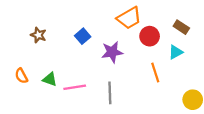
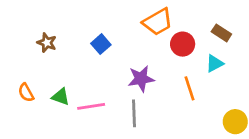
purple star: (112, 52) -> (141, 79), moved

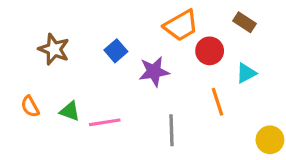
brown rectangle: (221, 33) -> (245, 22), moved
brown star: (47, 43) -> (54, 49), size x1.4
purple star: (141, 79) -> (154, 71), moved
gray line: (134, 113) -> (171, 130), moved

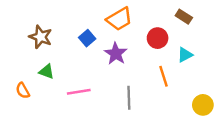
orange trapezoid: (181, 25) -> (119, 19), moved
purple star: (154, 71) -> (116, 54), turned -30
orange semicircle: (30, 106) -> (23, 91), moved
green triangle: (70, 111) -> (47, 72), moved

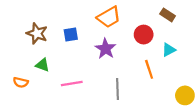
blue square: (87, 38) -> (71, 35), moved, turned 32
orange semicircle: (23, 91) -> (21, 82), turned -48

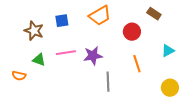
blue square: (71, 35) -> (62, 21), moved
purple star: (106, 49) -> (93, 56), moved, turned 30
cyan triangle: (169, 50) -> (168, 51), moved
pink line: (72, 83) -> (66, 53), moved

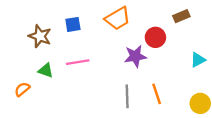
brown rectangle: (154, 14) -> (181, 16), turned -56
purple star: (93, 56) -> (135, 56), moved
orange line: (137, 64) -> (157, 94), moved
orange semicircle: (19, 76) -> (22, 89), turned 128

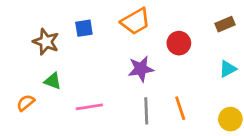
brown rectangle: (181, 16) -> (225, 24), moved
purple star: (135, 56) -> (141, 69), moved
pink line: (78, 62) -> (89, 107), moved

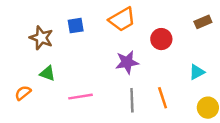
cyan triangle: (228, 69) -> (197, 72), moved

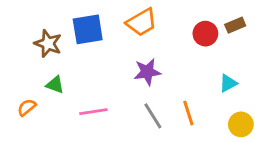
blue square: (76, 26) -> (88, 29), size x1.6
red circle: (161, 39) -> (205, 34), moved
gray line: (132, 100) -> (153, 116), turned -30

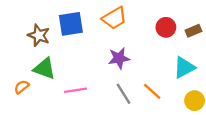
brown rectangle: (235, 25) -> (193, 31), moved
cyan triangle: (228, 83) -> (184, 67), size x1.5
green triangle: (55, 85) -> (44, 69), size x1.5
orange line: (188, 113) -> (152, 91), turned -30

